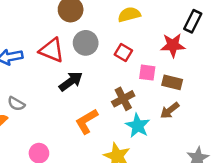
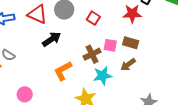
pink square: (147, 73) -> (110, 45), moved
cyan star: (138, 126) -> (103, 76), turned 30

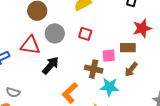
red star: (132, 14) -> (142, 28), moved
brown cross: (92, 54) -> (94, 69), turned -36
cyan star: (103, 76) -> (109, 87), turned 30

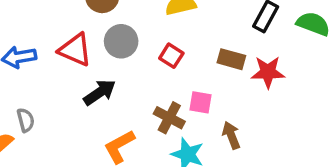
brown rectangle: (128, 48) -> (231, 59), moved
brown arrow: (131, 69) -> (231, 135), turned 105
gray semicircle: (13, 92) -> (26, 120), turned -136

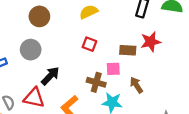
gray circle: (121, 41) -> (31, 50), moved
red triangle: (75, 50) -> (34, 98), moved
brown rectangle: (231, 59) -> (128, 50), moved

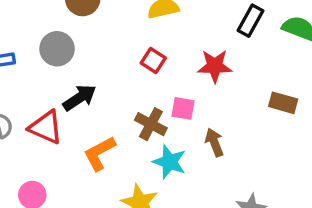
red star: (151, 42) -> (215, 66), moved
brown rectangle: (128, 50) -> (283, 103), moved

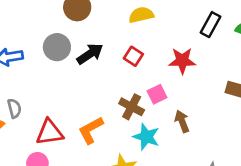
black arrow: (80, 98) -> (90, 54), moved
pink square: (183, 108) -> (157, 94), turned -36
red triangle: (46, 127) -> (50, 132), moved, turned -32

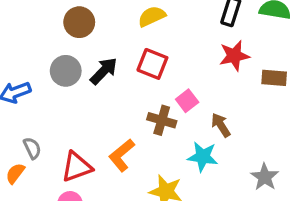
red square: (133, 56) -> (152, 64), size x1.4
red star: (182, 61) -> (234, 56), moved
cyan star: (146, 137) -> (203, 157), moved

